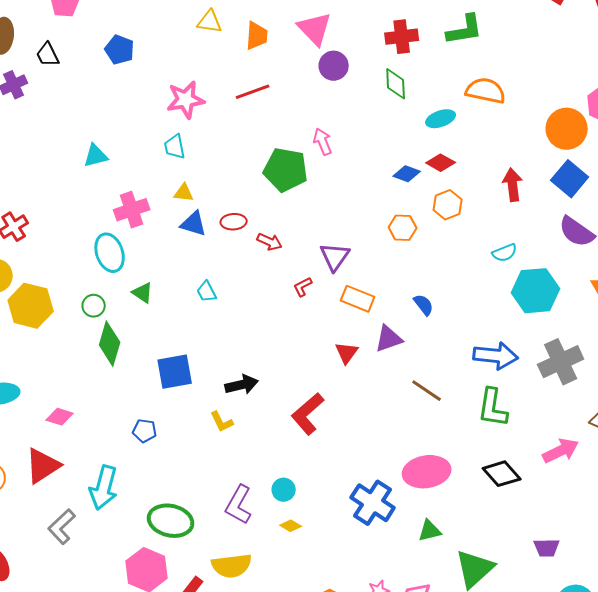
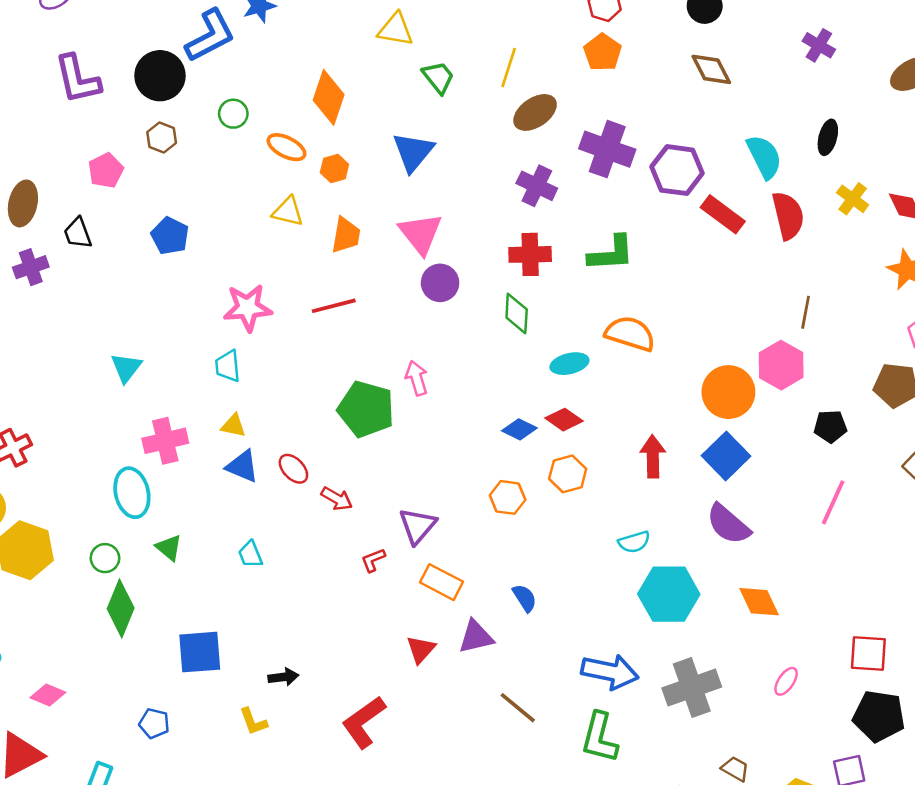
cyan triangle: (96, 156) -> (126, 368), turned -44
red ellipse: (234, 222) -> (293, 469), turned 45
black arrow: (242, 385) -> (283, 677), size x0.7

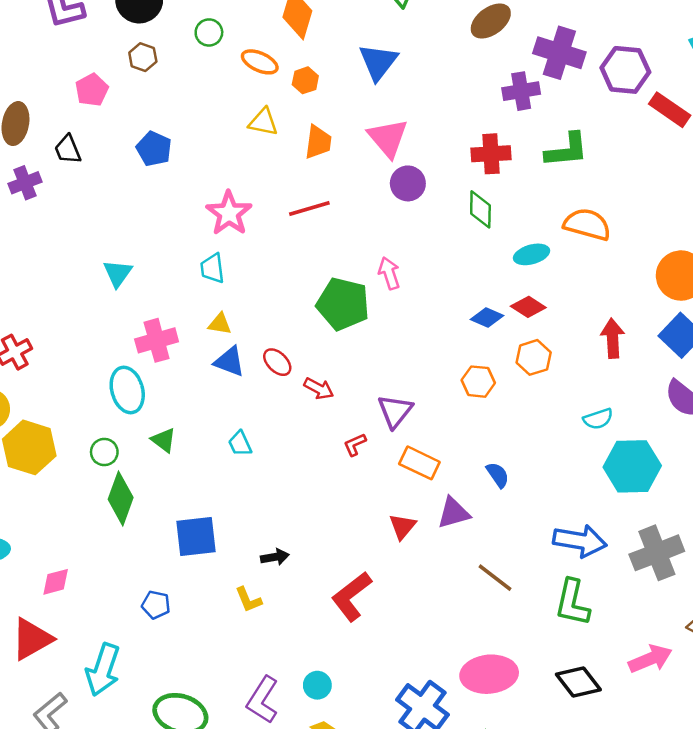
purple cross: (537, 186) -> (521, 91), moved, turned -33
pink star: (248, 308) -> (229, 213), turned -30
pink diamond: (48, 695) -> (56, 582), turned -36

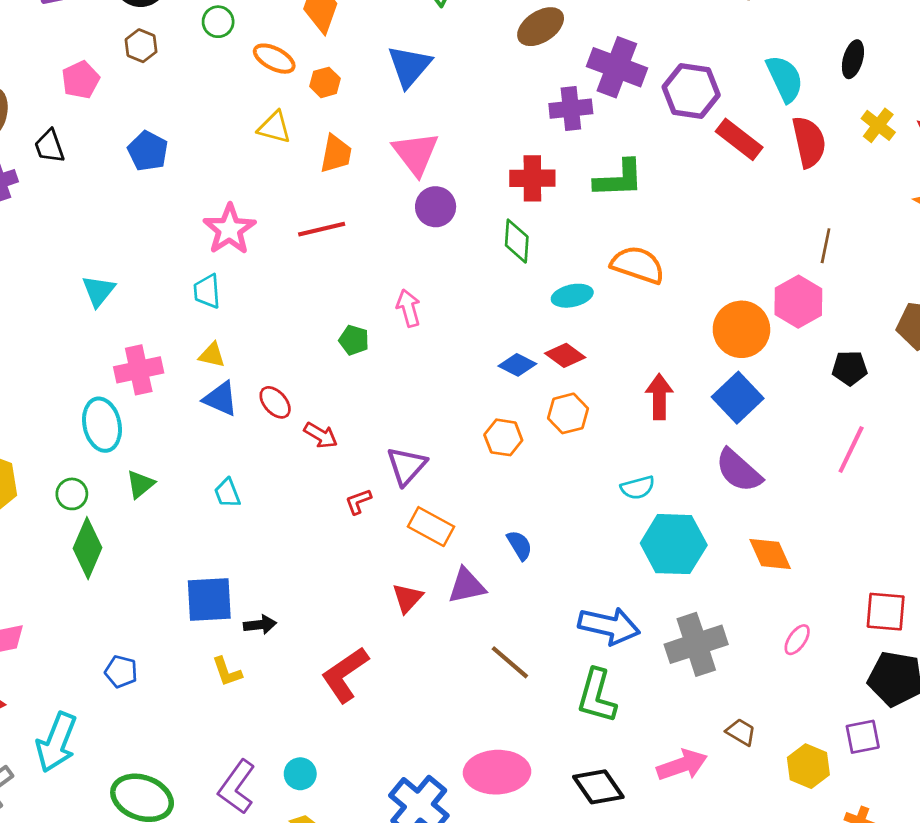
green pentagon: (343, 304) -> (354, 340), size x0.5
green triangle: (164, 440) -> (140, 484), turned 40
blue square: (196, 537) -> (209, 599), moved

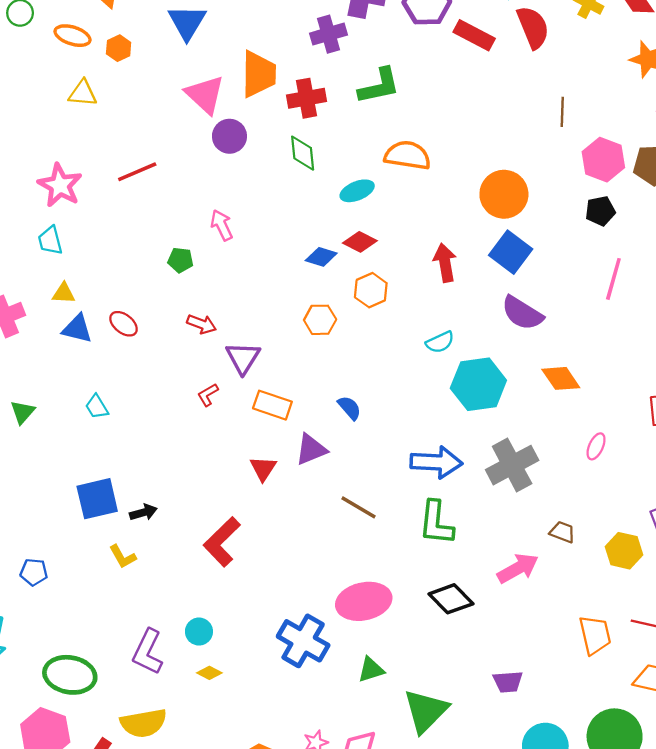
orange trapezoid: (336, 154) -> (259, 74), moved, size x1.4
pink hexagon: (798, 302) -> (603, 160), moved
red arrow: (321, 435) -> (202, 324), moved

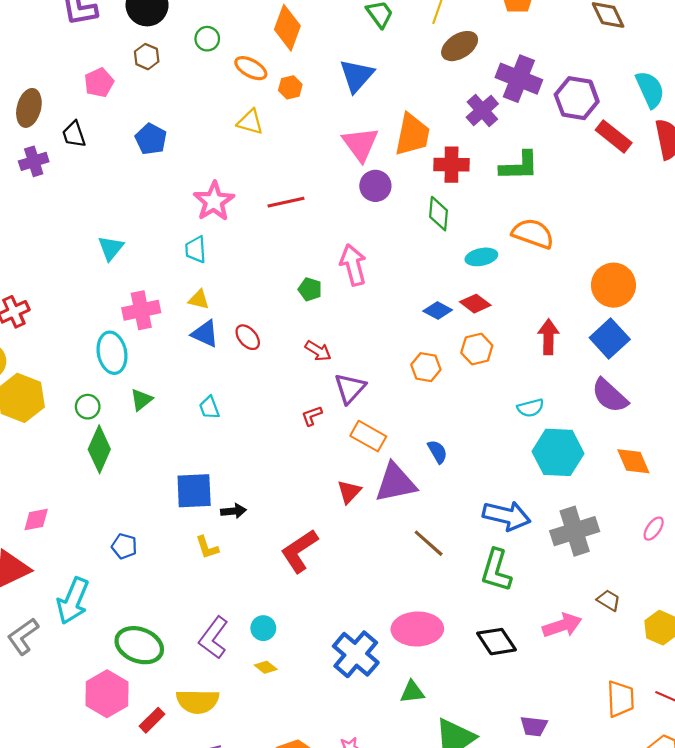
purple cross: (329, 34) -> (482, 110), turned -36
pink arrow: (222, 225) -> (353, 265), size x1.4
purple triangle: (311, 449) -> (396, 483), size x1.4

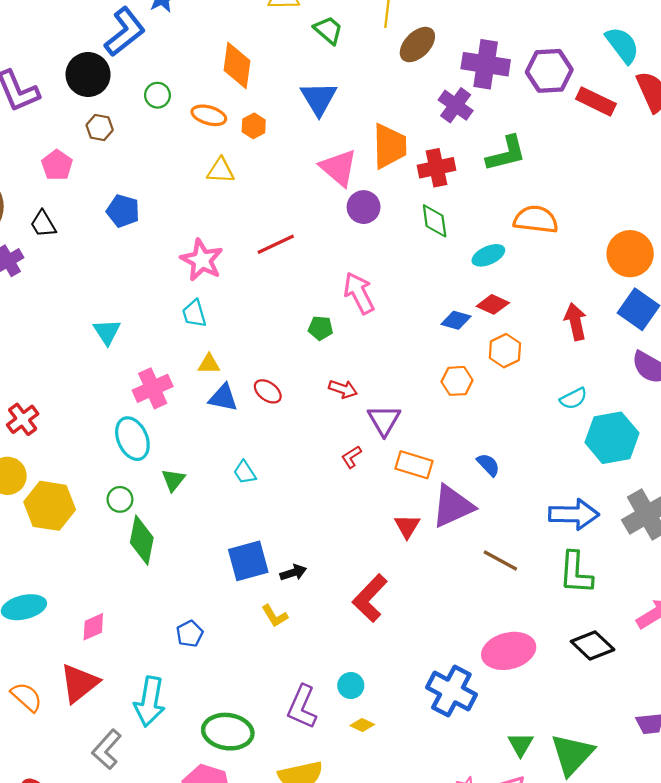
blue pentagon: (124, 546) -> (190, 634), turned -30
green triangle: (412, 692) -> (521, 744), moved, turned -40

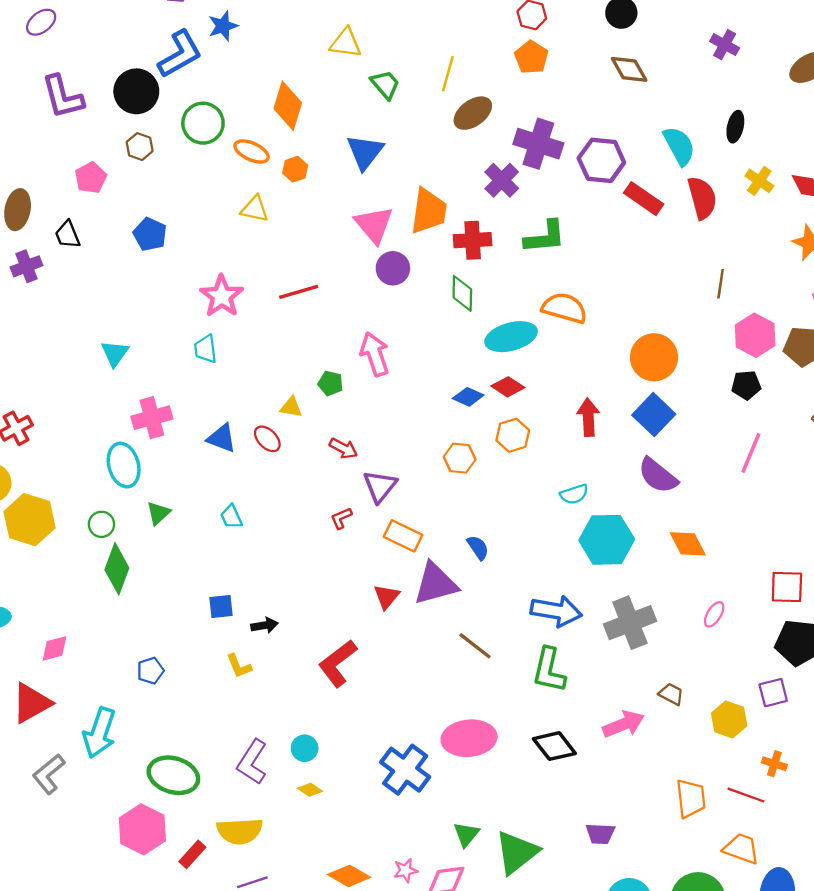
green circle: (157, 95) -> (203, 123), size x1.6
cyan ellipse: (488, 255) -> (511, 337), size x1.5
yellow triangle: (209, 364) -> (291, 407), moved
blue square: (248, 561) -> (221, 607), size x0.6

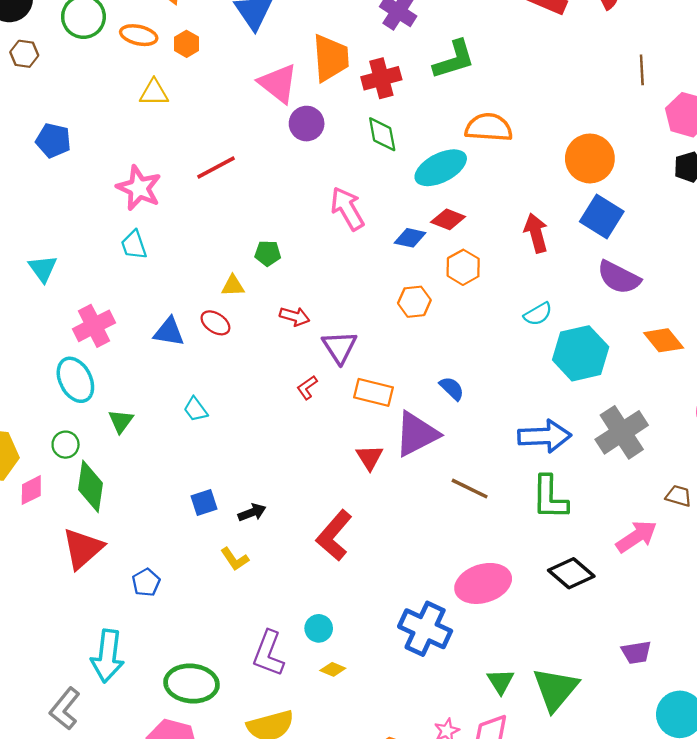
pink arrow: (375, 354) -> (347, 209), moved
pink diamond: (54, 648) -> (31, 490), moved
red triangle: (31, 703) -> (83, 548), moved

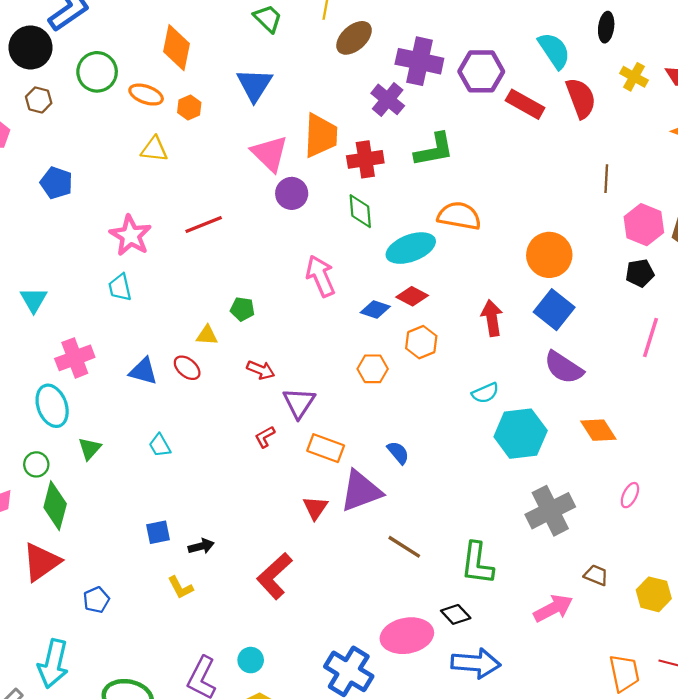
blue arrow: (545, 436) -> (476, 663), moved
black diamond: (571, 573) -> (456, 614), moved, size x0.7

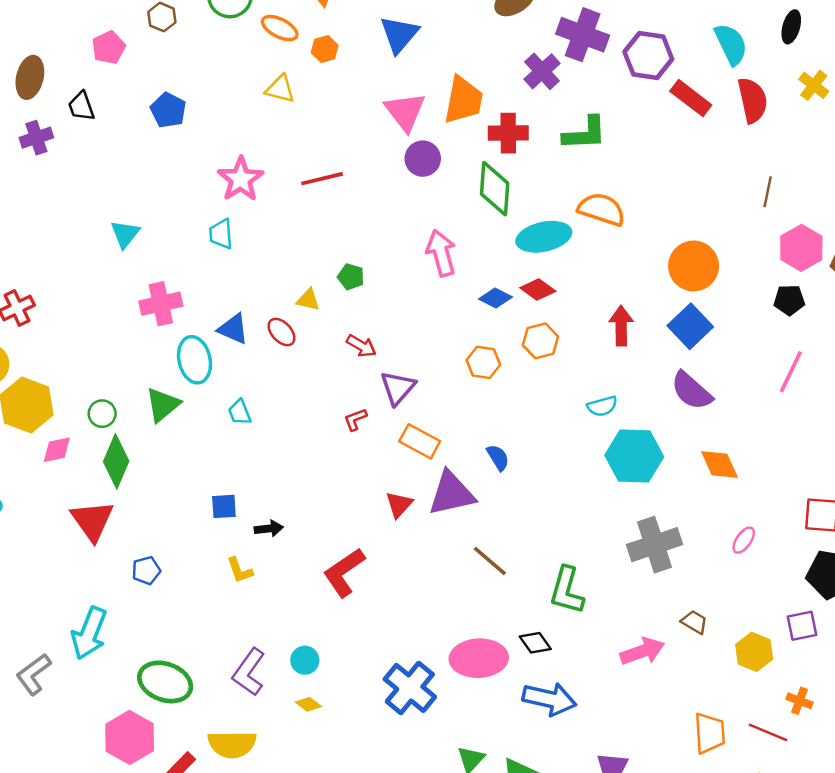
green diamond: (360, 211) -> (495, 189), size x1.4
cyan ellipse: (52, 406) -> (195, 360), moved
green triangle: (90, 449) -> (163, 405), size x1.4
red triangle: (41, 562) -> (92, 521), turned -39

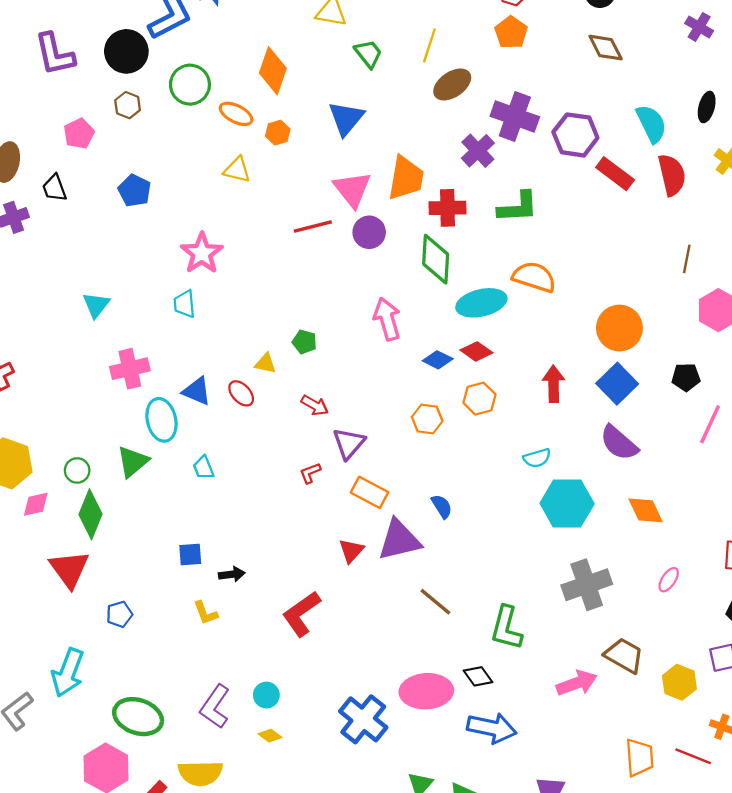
red line: (322, 179) -> (313, 227), moved
black pentagon: (789, 300) -> (686, 377), moved
brown trapezoid: (694, 622) -> (624, 655), size x1.6

